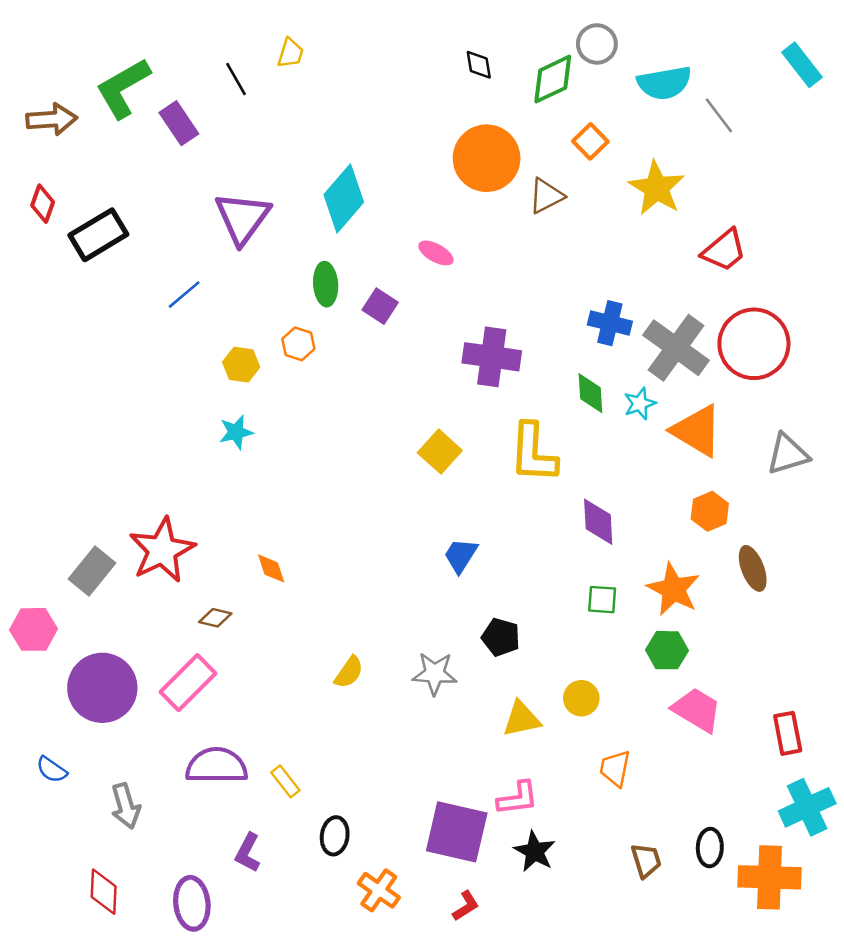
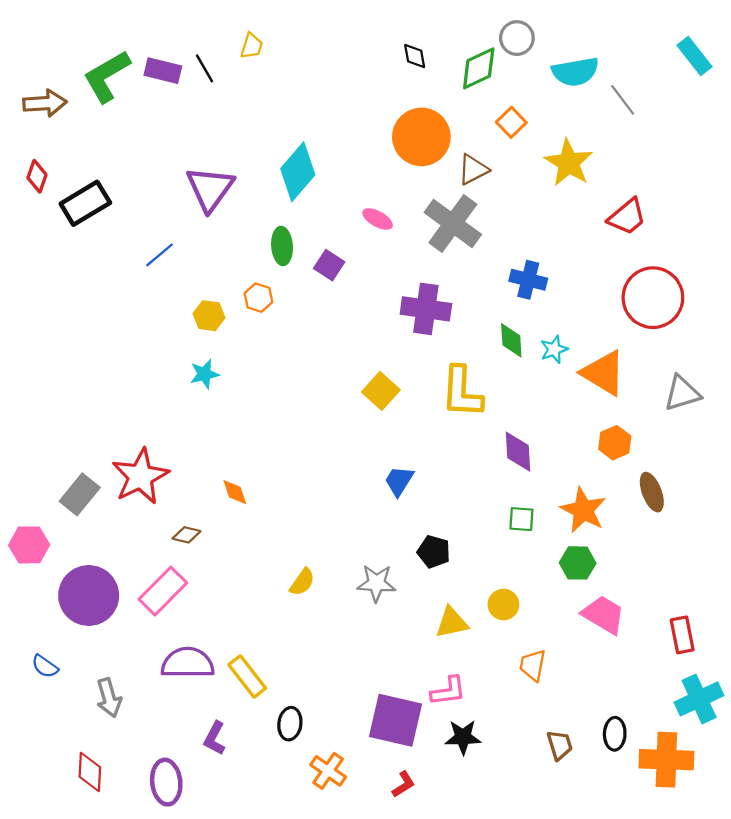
purple rectangle: (179, 123) -> (163, 71), moved, turned -42
gray cross: (676, 348) -> (453, 223), moved
yellow rectangle: (285, 781) -> (247, 676), size x1.5
black star: (535, 851) -> (463, 737), turned -30

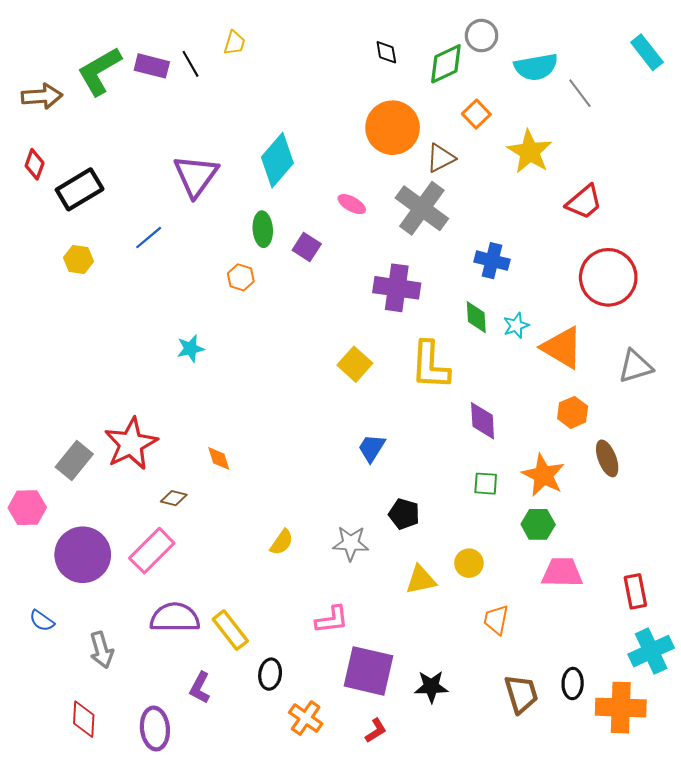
yellow hexagon: (209, 316) -> (79, 260), moved
pink trapezoid: (603, 615) -> (562, 573), turned -30
pink L-shape: (448, 691) -> (332, 620), moved
brown trapezoid: (560, 745) -> (521, 694), size x1.4

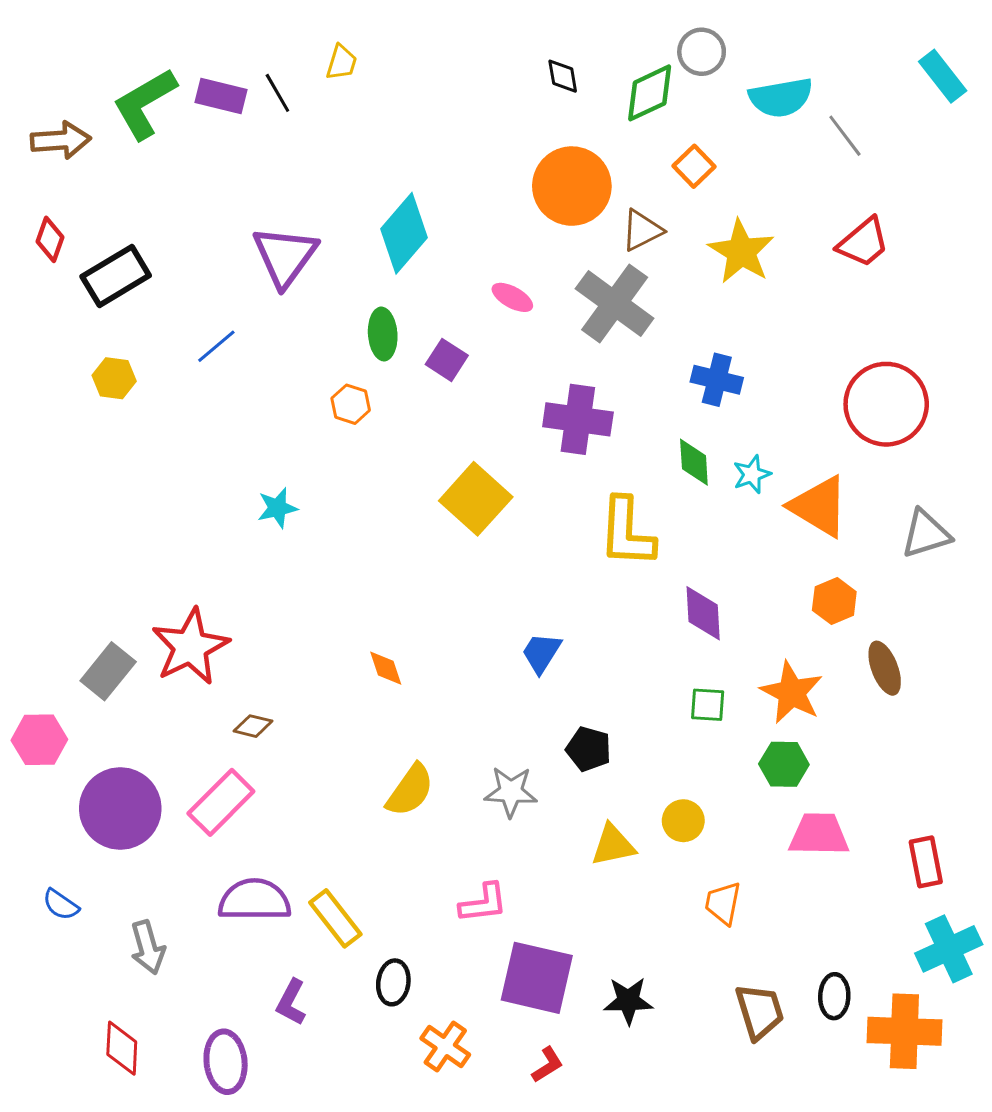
yellow star: (530, 152) -> (741, 252), moved
red trapezoid: (584, 202) -> (863, 242), moved
yellow square: (355, 364) -> (476, 499), moved, size x1.4
orange diamond: (219, 458) -> (386, 668), moved
yellow semicircle: (282, 542) -> (410, 790), size x1.4

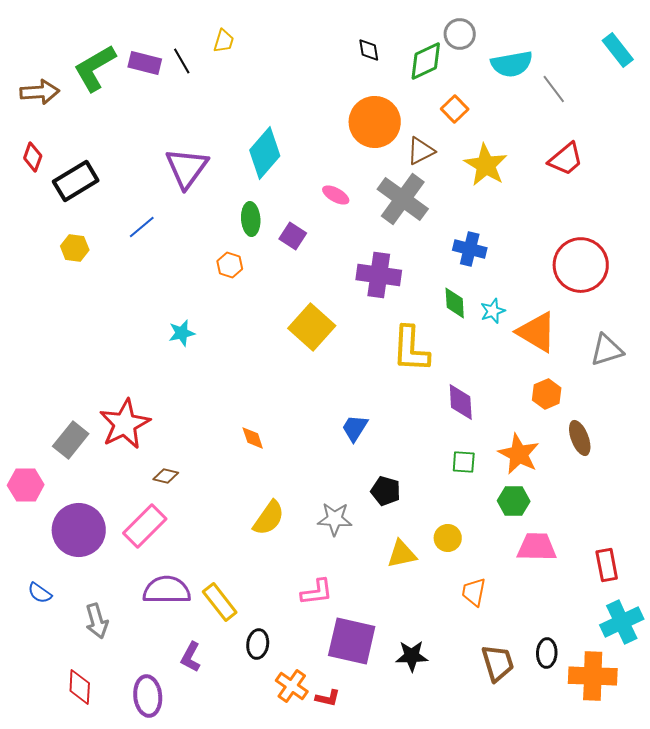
red L-shape: (547, 1065) -> (328, 698), moved, turned 45

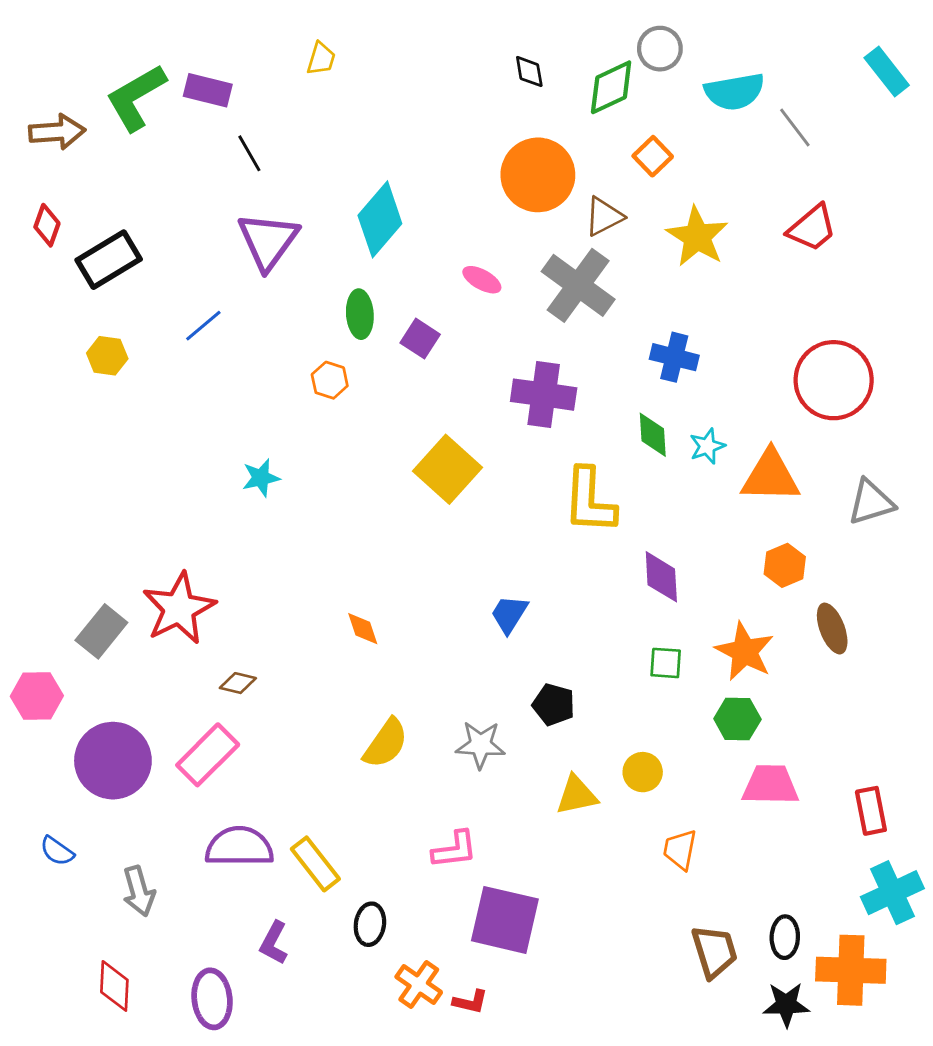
black line: (182, 61) -> (249, 153), moved
orange triangle: (537, 332) -> (770, 476), turned -30
black star: (412, 656) -> (786, 1005), moved

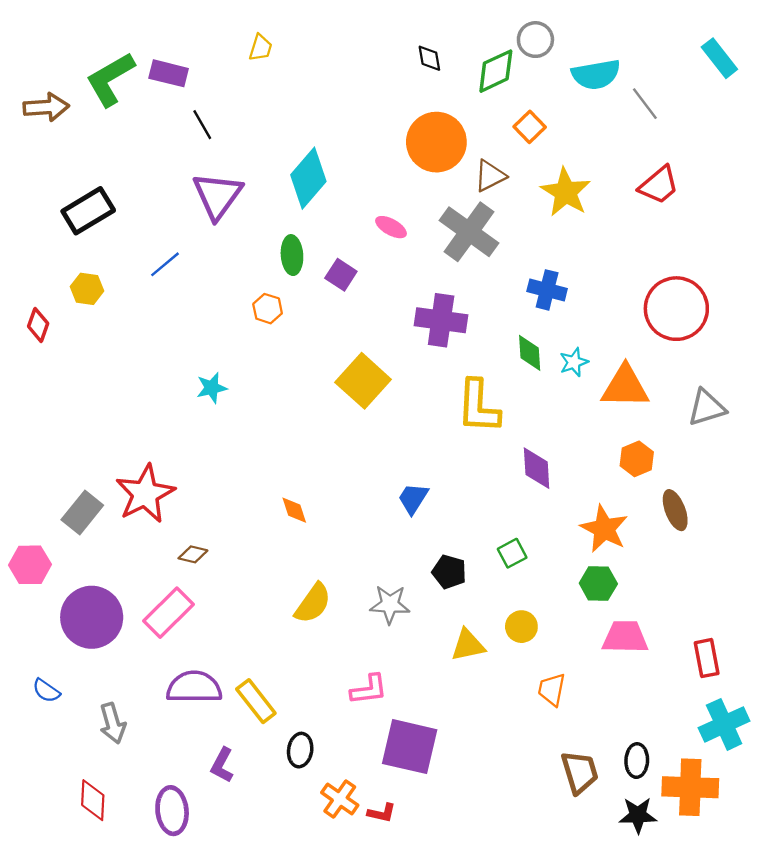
red diamond: (47, 225) -> (38, 325), moved
green square: (666, 663) -> (512, 553), moved, turned -32

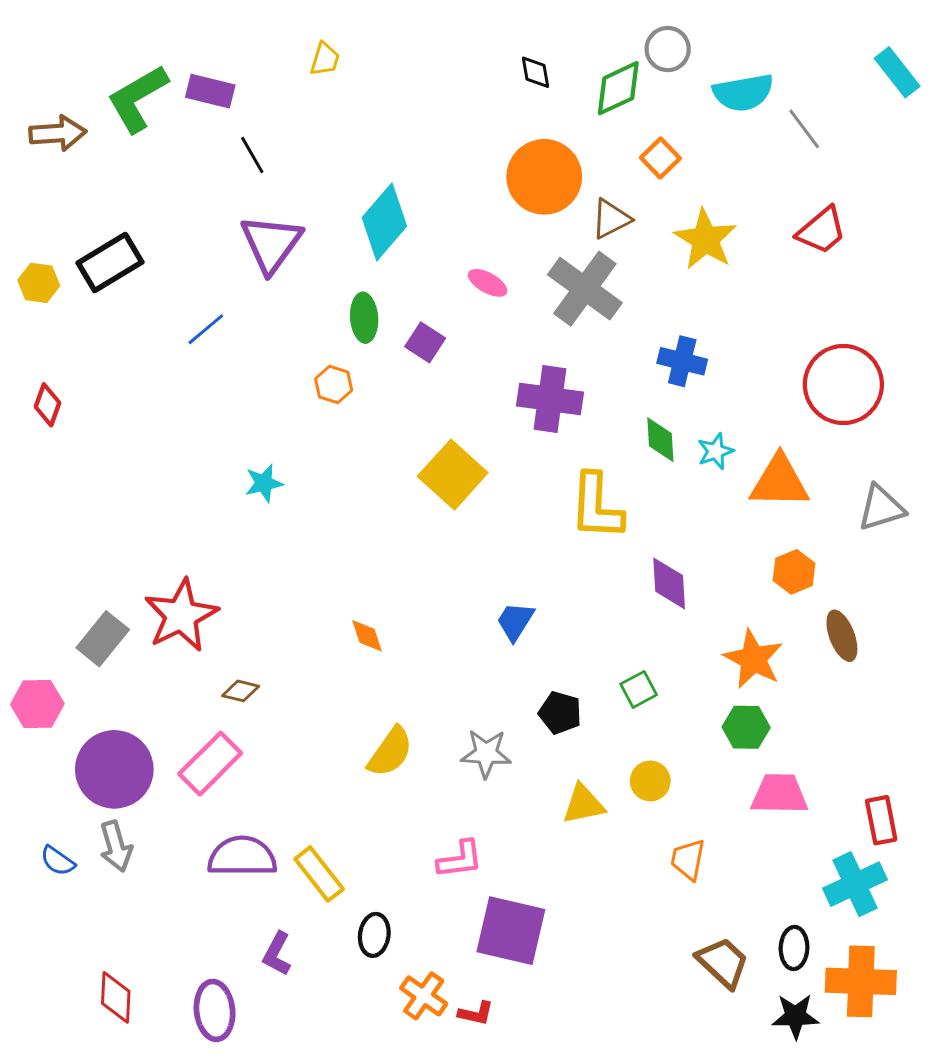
yellow hexagon: (87, 289) -> (39, 283), moved
gray arrow: (113, 723) -> (116, 846), moved
cyan cross: (724, 724) -> (855, 884), moved
brown trapezoid: (580, 772) -> (723, 963), turned -30

